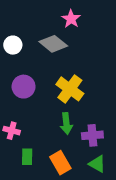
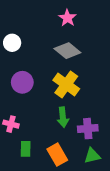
gray diamond: (53, 44) -> (67, 51), moved
green triangle: (97, 164) -> (92, 156), turned -42

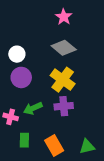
white circle: (12, 43) -> (17, 54), moved
green arrow: (63, 117) -> (33, 108), moved, turned 72
purple cross: (88, 129) -> (64, 106), moved

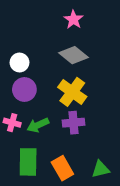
pink cross: (11, 117) -> (12, 123), moved
green rectangle: (24, 140) -> (28, 162), size x1.6

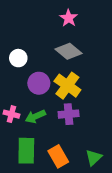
purple circle: (24, 89) -> (39, 83), moved
green triangle: (100, 169) -> (94, 158), turned -30

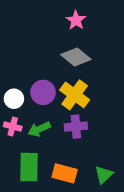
white circle: (18, 58) -> (14, 99), moved
orange rectangle: (58, 156) -> (65, 173), turned -45

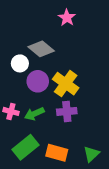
gray diamond: (76, 57) -> (41, 49), moved
white circle: (14, 99) -> (20, 63), moved
green rectangle: (29, 167) -> (25, 147), turned 50

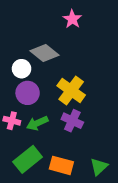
purple circle: (38, 81) -> (28, 93), moved
purple cross: (67, 111) -> (72, 121), turned 30

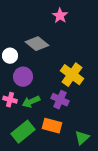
white circle: (22, 69) -> (10, 56), moved
yellow cross: (71, 90) -> (72, 75), moved
orange rectangle: (61, 165) -> (52, 126), moved

